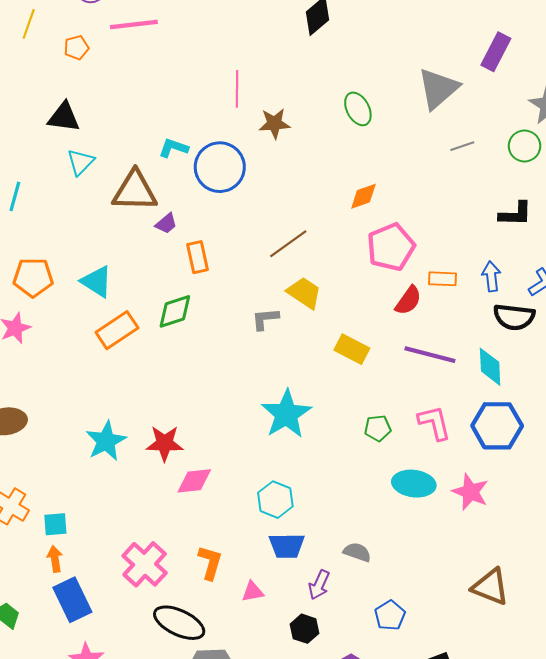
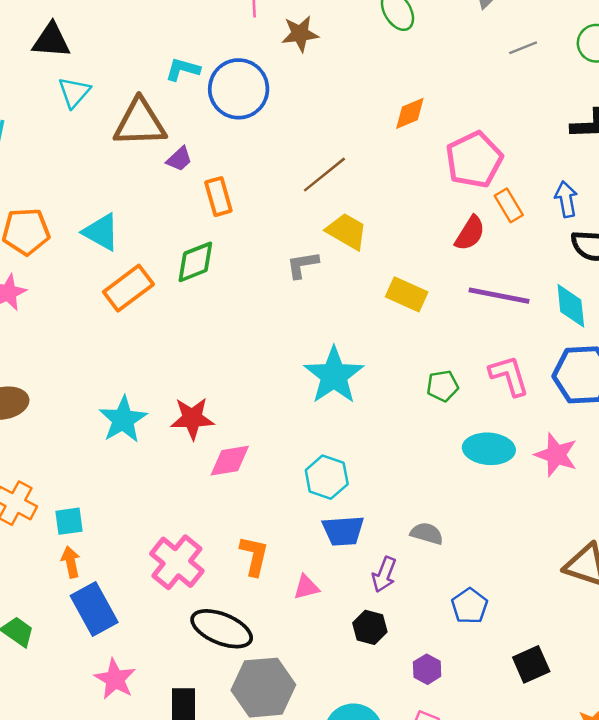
pink pentagon: (391, 247) -> (474, 160), moved
orange rectangle: (442, 279) -> (509, 205), turned 60

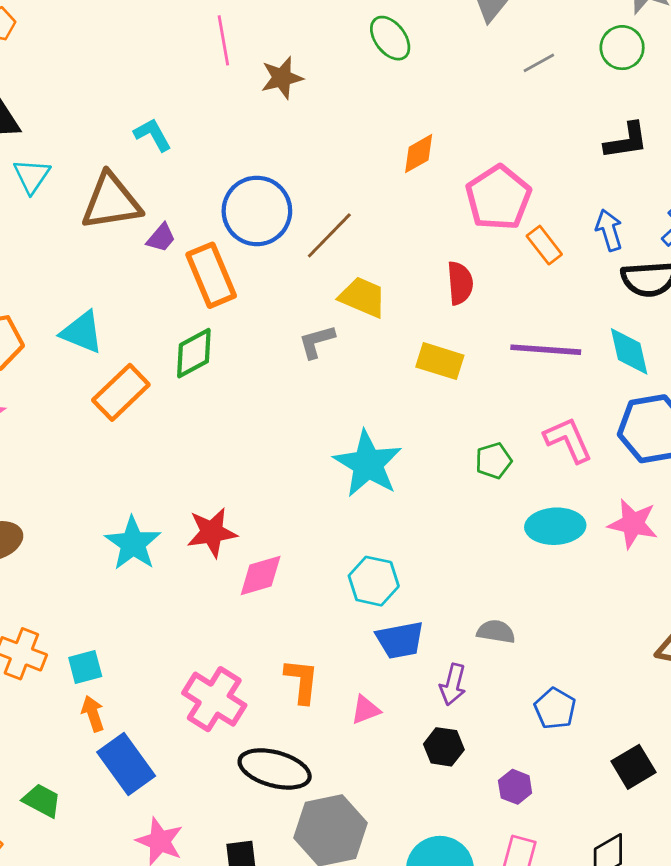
cyan L-shape: (183, 69) -> (153, 135), turned 52
blue circle: (239, 89) -> (257, 211), moved
orange rectangle: (218, 197) -> (211, 275), size x1.4
red semicircle: (470, 233) -> (460, 283), moved, turned -30

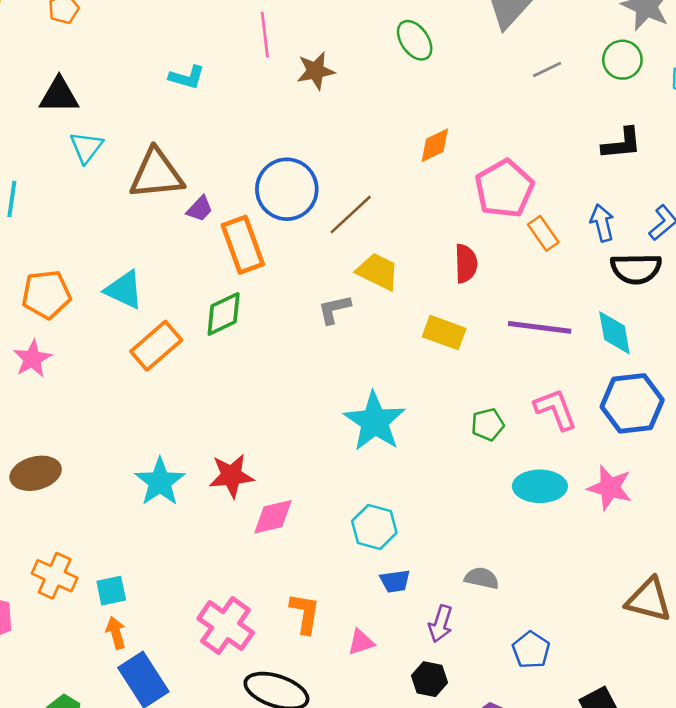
cyan L-shape: (153, 135) -> (187, 77), moved, turned 132
blue trapezoid: (400, 640) -> (395, 581), size x0.7

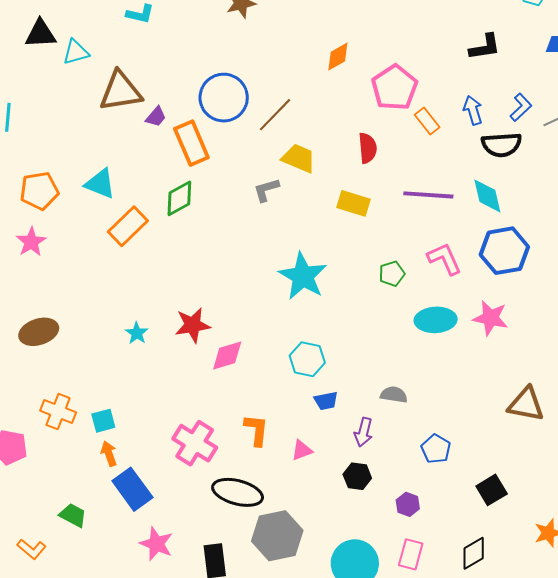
cyan triangle: (86, 147) -> (76, 52), moved, turned 40
cyan star: (160, 482) -> (137, 333), size x0.6

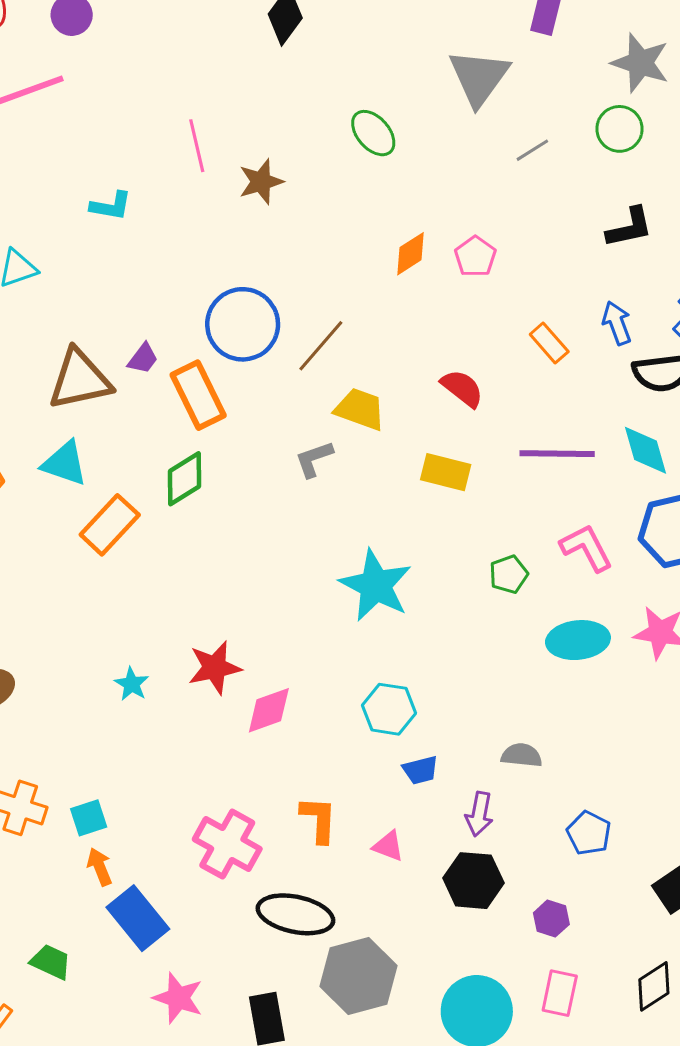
pink pentagon: (395, 88) -> (475, 257), moved, size x0.6
brown triangle: (121, 91) -> (80, 380), moved
red semicircle: (368, 148) -> (462, 388), turned -44
pink triangle: (302, 450) -> (388, 846), turned 45
black hexagon: (357, 476) -> (473, 881), size x1.4

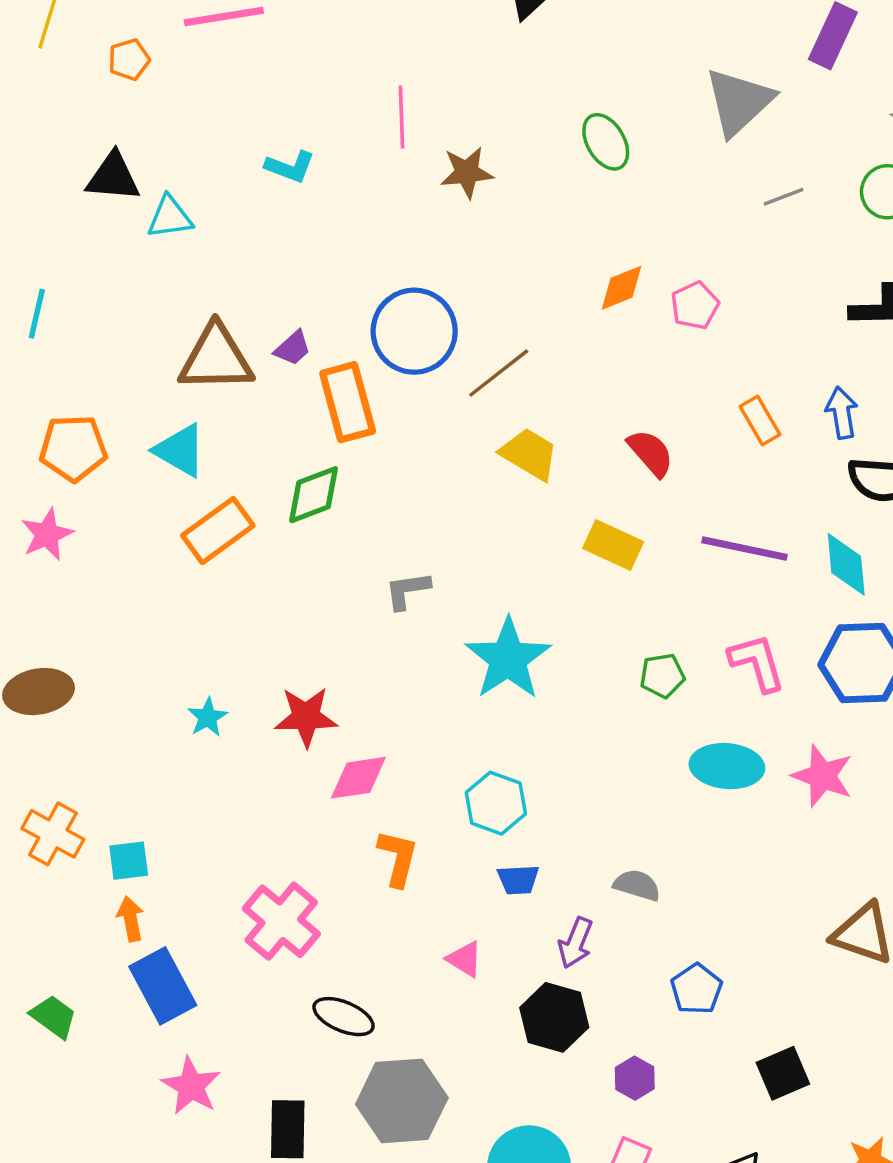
gray L-shape: (314, 459) -> (407, 590), moved
orange L-shape: (319, 819) -> (398, 858), moved
black ellipse: (295, 914) -> (344, 1017), size x0.7

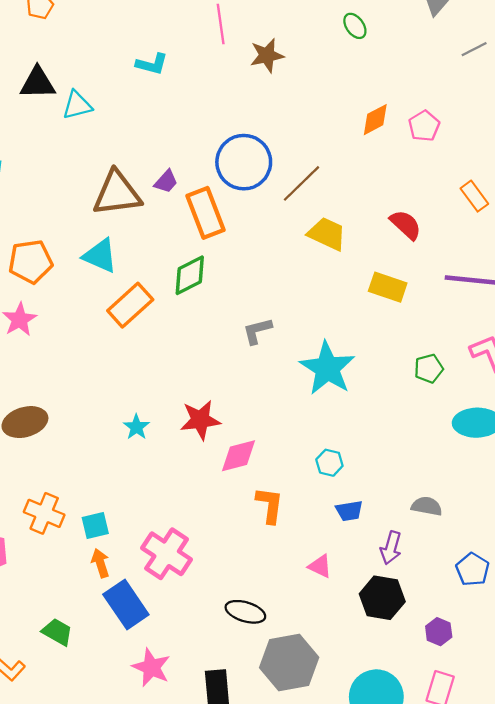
green ellipse: (606, 142) -> (355, 26), size x0.7
cyan hexagon: (496, 803) -> (329, 463), size x0.7
pink cross: (281, 921) -> (167, 554), moved

